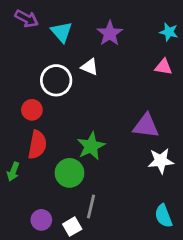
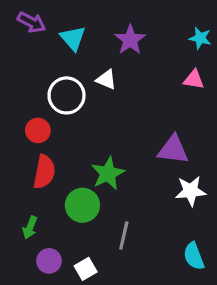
green arrow: (13, 172) -> (30, 228), moved
gray line: (91, 206) -> (124, 235), moved

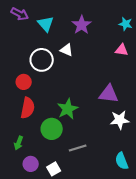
gray line: (124, 235) -> (78, 148), turned 60

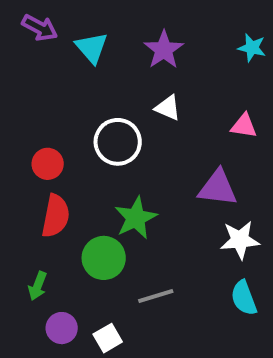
white triangle: (67, 50) -> (168, 108), moved
pink triangle: (122, 50) -> (244, 126), moved
white circle: (42, 60) -> (118, 142), moved
cyan semicircle: (122, 161) -> (244, 298), moved

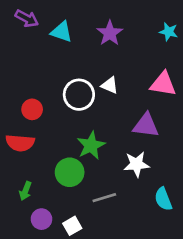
cyan triangle: (92, 48) -> (62, 32), turned -30
white triangle: (168, 108) -> (110, 85), moved
pink triangle: (244, 126) -> (163, 84), size x1.5
red semicircle: (56, 216) -> (20, 143), moved, turned 84
white star: (240, 240) -> (136, 164), moved

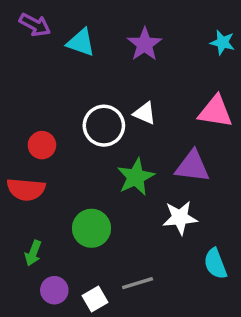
green star: (91, 145) -> (136, 177), moved
gray line: (104, 198) -> (138, 283), moved

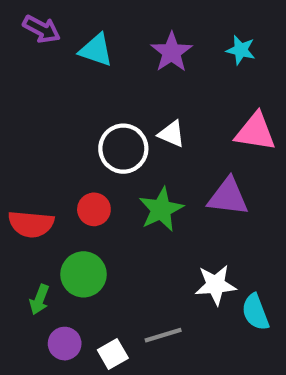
cyan star: (222, 42) -> (241, 50), moved
red circle: (42, 145) -> (94, 209), moved
white star: (180, 218) -> (216, 285), moved
green circle: (91, 228) -> (83, 274), moved

